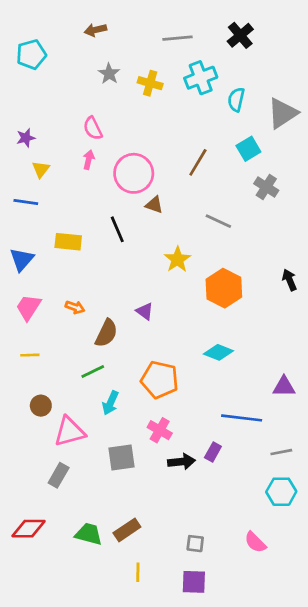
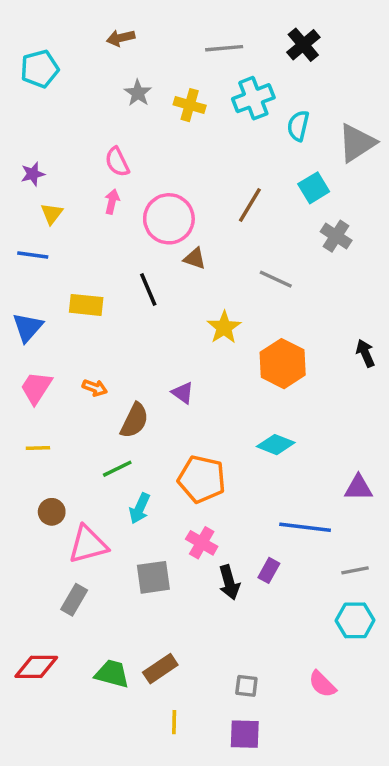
black arrow: (182, 462) -> (229, 582), turned 80

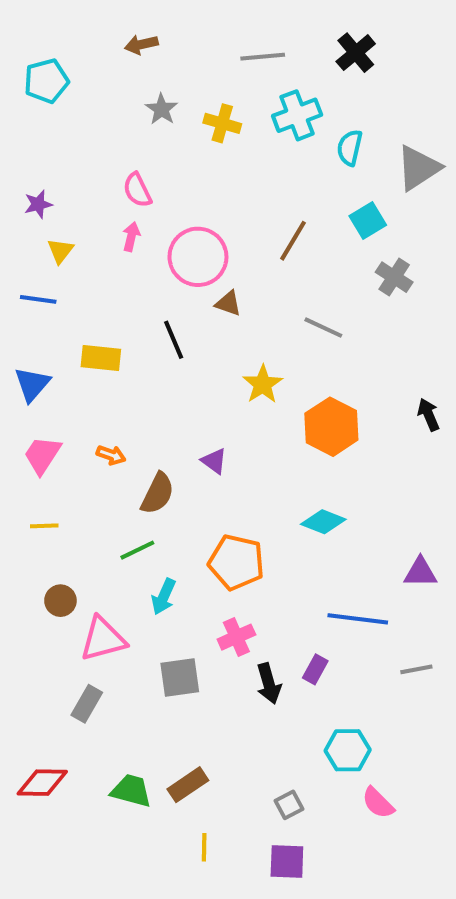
pink cross: (202, 543) -> (236, 637), turned 36
cyan hexagon: (355, 620) -> (348, 750), moved
gray square: (246, 686) -> (289, 805), turned -35

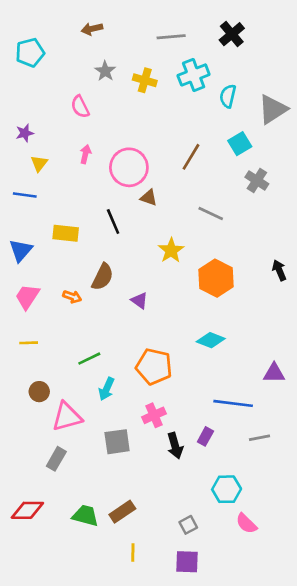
pink semicircle: (137, 190) -> (80, 107), moved
brown semicircle: (158, 493) -> (103, 277), moved
gray line: (416, 669) -> (260, 438), moved

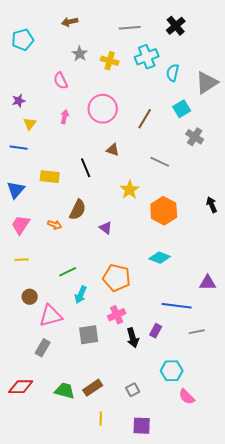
pink circle: (129, 167) -> (103, 109), moved
gray square: (188, 525) -> (133, 390), moved

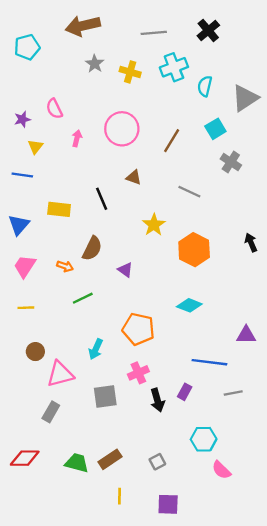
brown arrow: (70, 22) -> (83, 26), size x1.8
pink semicircle: (61, 81) -> (54, 109), moved
green line: (68, 272) -> (83, 298), moved

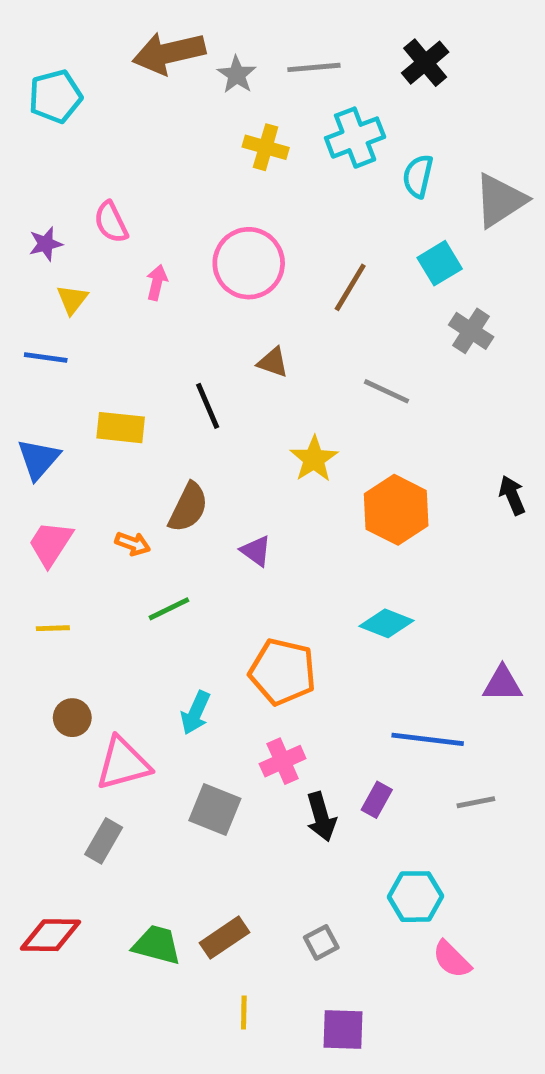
gray star: (95, 64) -> (237, 75), moved
gray square: (105, 397) -> (215, 809), turned 30

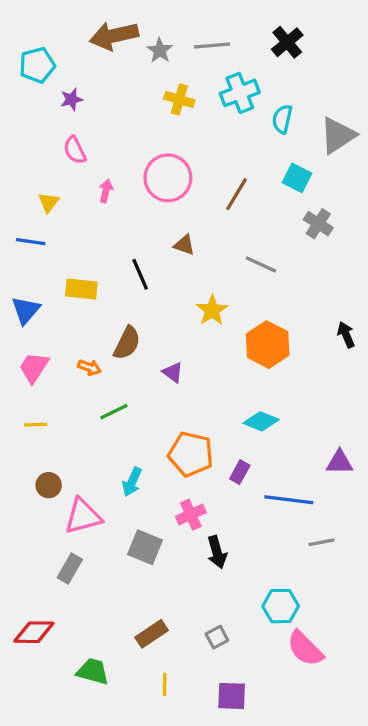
purple star: (46, 244) -> (71, 99), moved
cyan square: (440, 263) -> (297, 178), turned -32
purple rectangle: (377, 800) -> (240, 472), moved
green trapezoid: (157, 945) -> (93, 671), moved
pink semicircle: (452, 959) -> (305, 649), size x1.4

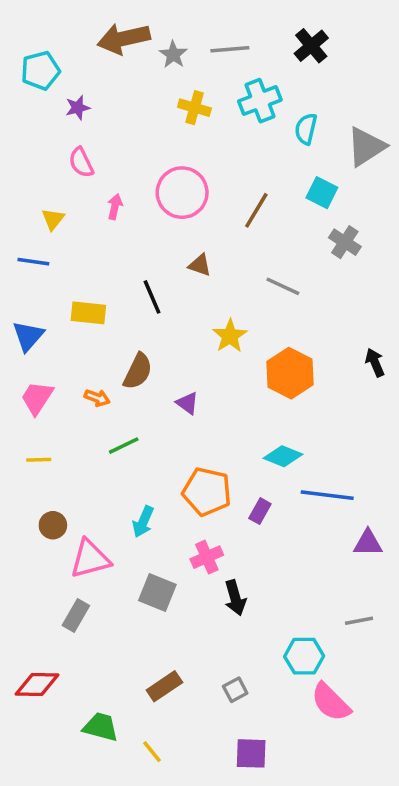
purple triangle: (340, 462) -> (368, 543), moved
blue line: (289, 500) -> (327, 495), moved
gray line: (322, 542) -> (359, 621), moved
yellow line: (165, 685) -> (152, 752), moved, turned -40

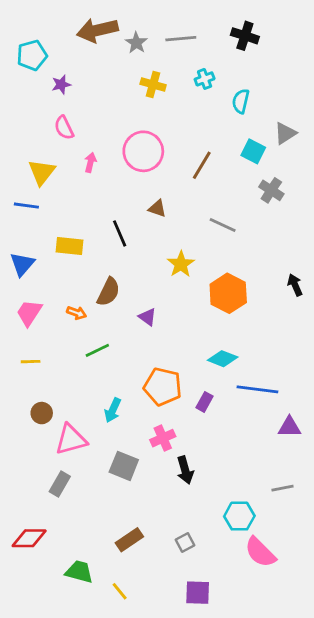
black cross: (311, 46) -> (245, 36), turned -32
cyan cross: (260, 101) -> (205, 79), size x0.6
gray triangle: (366, 147) -> (285, 133), moved, size x0.7
yellow triangle: (53, 219) -> (42, 172), size x1.5

